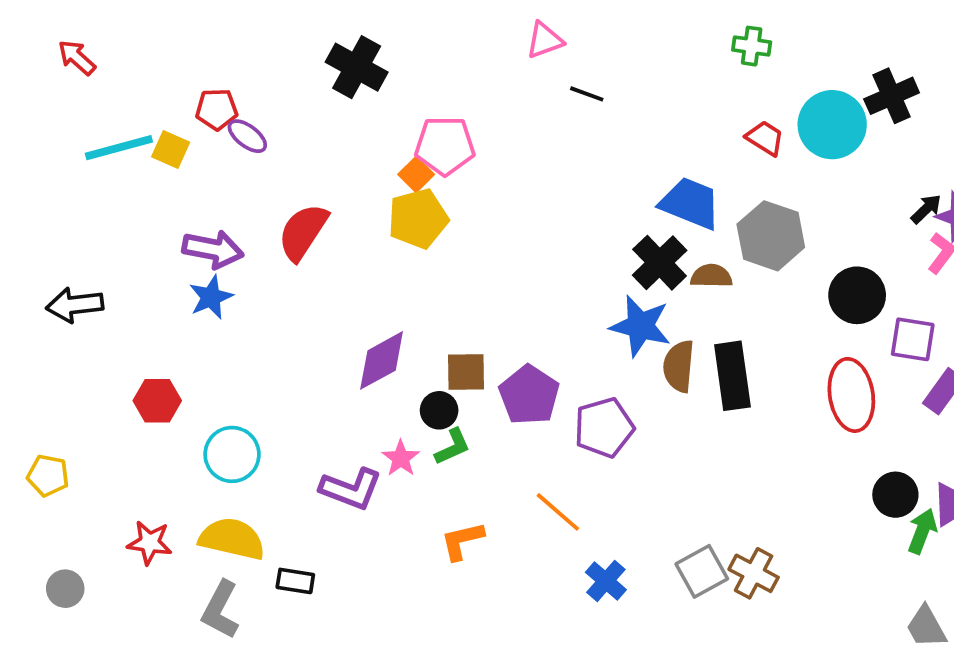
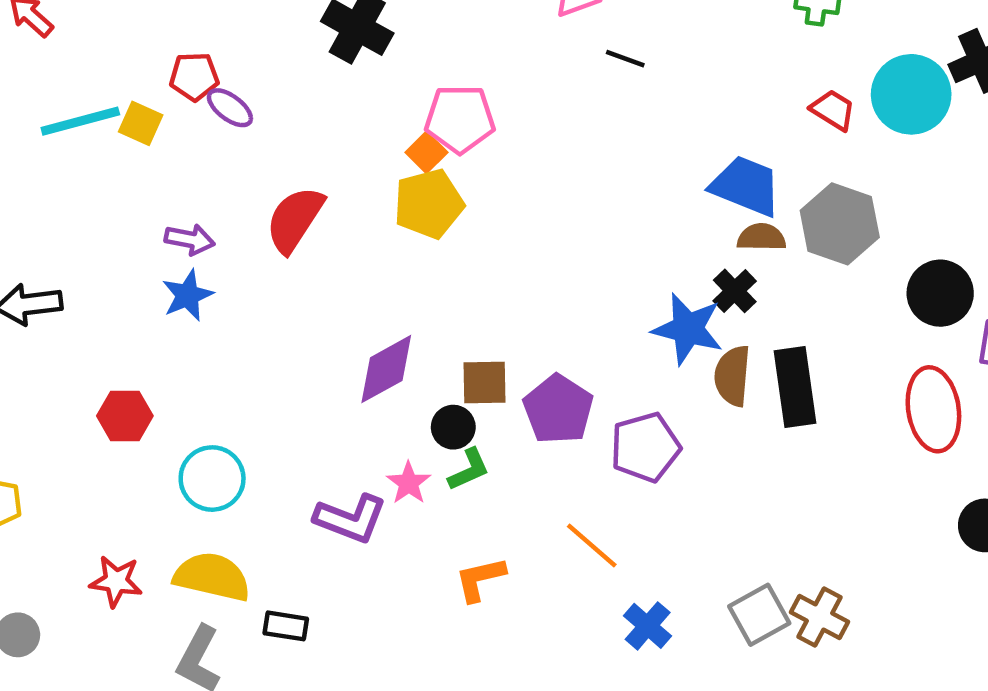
purple arrow: (213, 249) -> (190, 240), size x0.7
black cross: (660, 263) -> (735, 291), moved, size x0.7
brown semicircle: (711, 276) -> (761, 237), moved

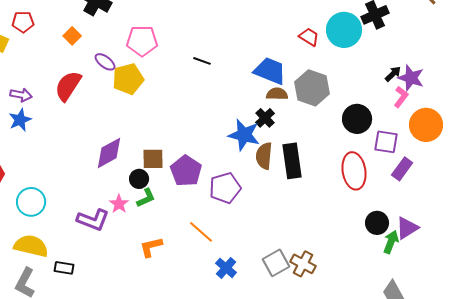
black line: (625, 59) -> (202, 61), moved
purple ellipse: (230, 108) -> (105, 62), moved
orange square: (426, 152) -> (72, 36), moved

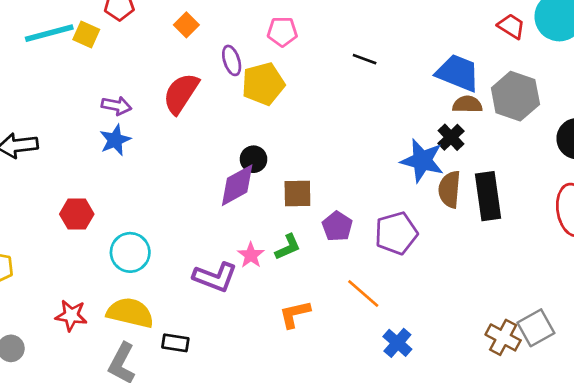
pink pentagon: (142, 41) -> (282, 32), size x0.7
purple ellipse: (105, 62) -> (232, 60), turned 35
purple pentagon: (186, 171) -> (337, 226), moved, size x0.7
black circle: (139, 179) -> (254, 159), moved
gray square: (276, 263) -> (536, 328), moved

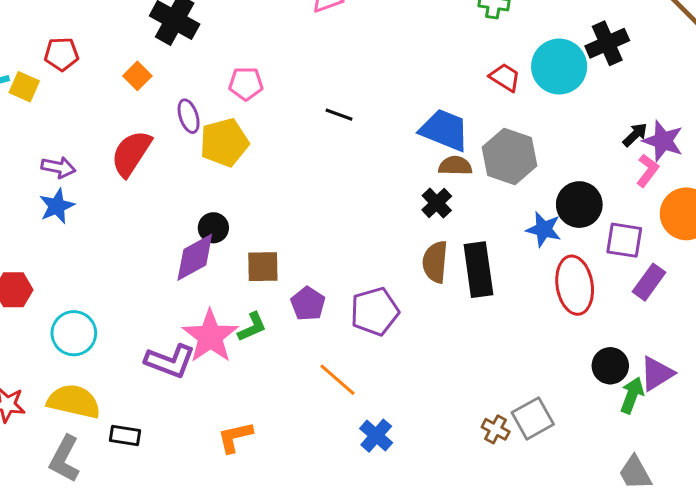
blue star: (422, 161) -> (544, 229), moved, size x0.7
pink star: (251, 255) -> (210, 336), size x1.8
orange L-shape: (295, 314) -> (235, 437), moved
brown cross: (503, 337) -> (496, 429), size x0.7

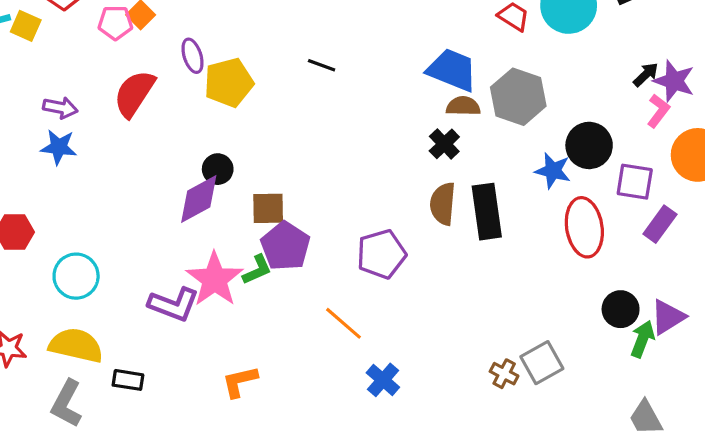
pink pentagon: (246, 84) -> (115, 23), moved
black line: (339, 115) -> (322, 65), moved
blue star: (57, 206) -> (59, 147), turned 30
purple pentagon: (308, 304) -> (285, 246), moved, size x1.4

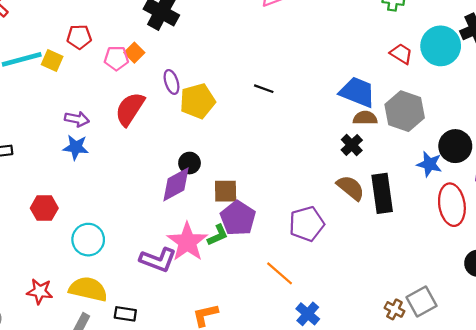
brown semicircle: (443, 204) -> (351, 188), turned 124

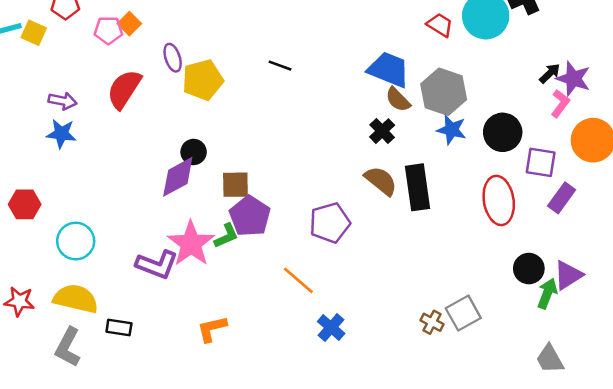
brown semicircle: (365, 118) -> (398, 100), turned -135
blue star: (429, 164) -> (452, 130), moved

